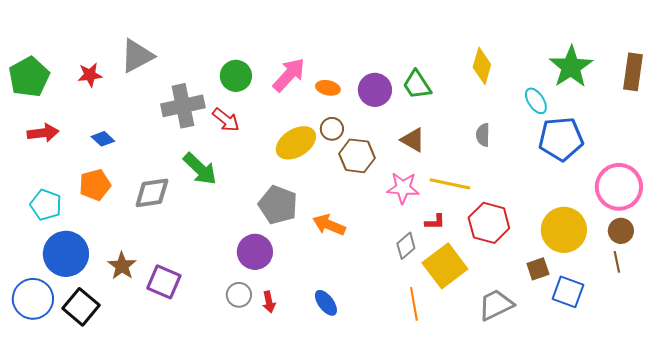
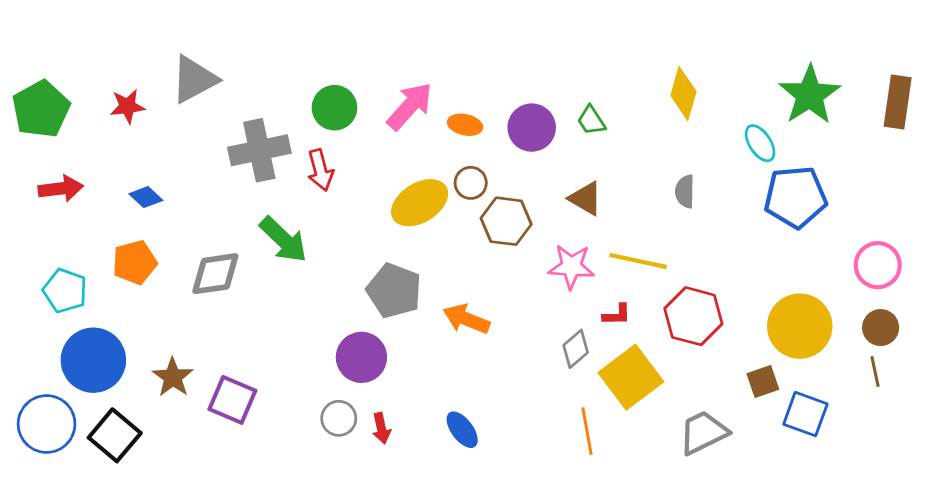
green trapezoid: (417, 85) -> (591, 120), size x0.7
red arrow: (226, 120) -> (320, 170), turned 36
pink circle: (619, 187) -> (878, 265), size x0.7

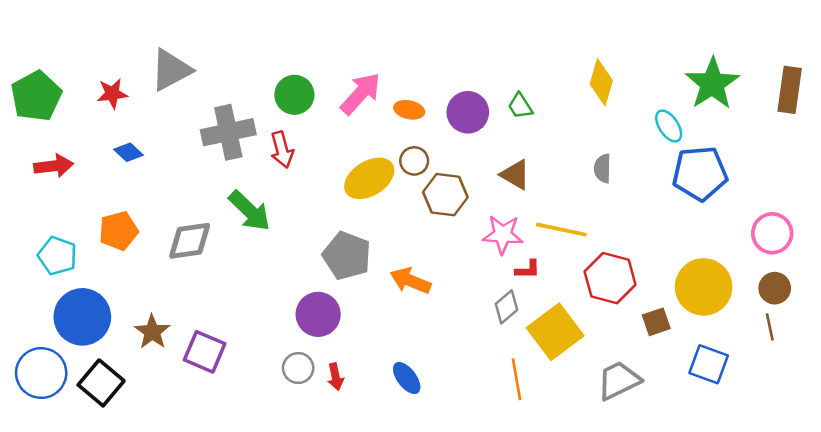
blue diamond: (146, 197) -> (128, 152), moved
red L-shape: (617, 315) -> (528, 269), moved
brown square: (763, 381) -> (656, 322), moved

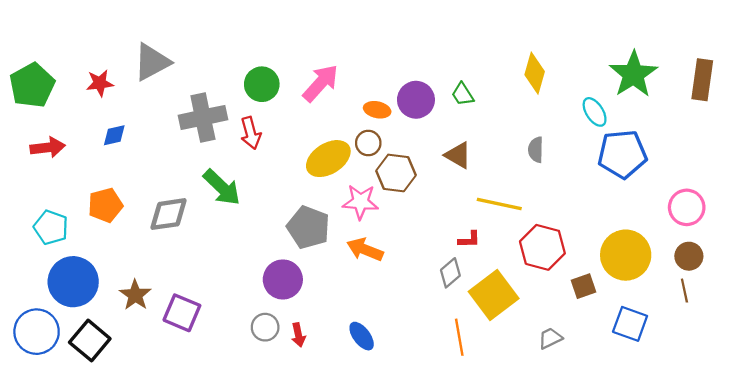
orange ellipse: (409, 110) -> (377, 110), moved
blue diamond: (128, 152) -> (114, 135), turned -55
pink star: (503, 235) -> (360, 202), moved
gray trapezoid: (619, 380) -> (550, 338), size x0.6

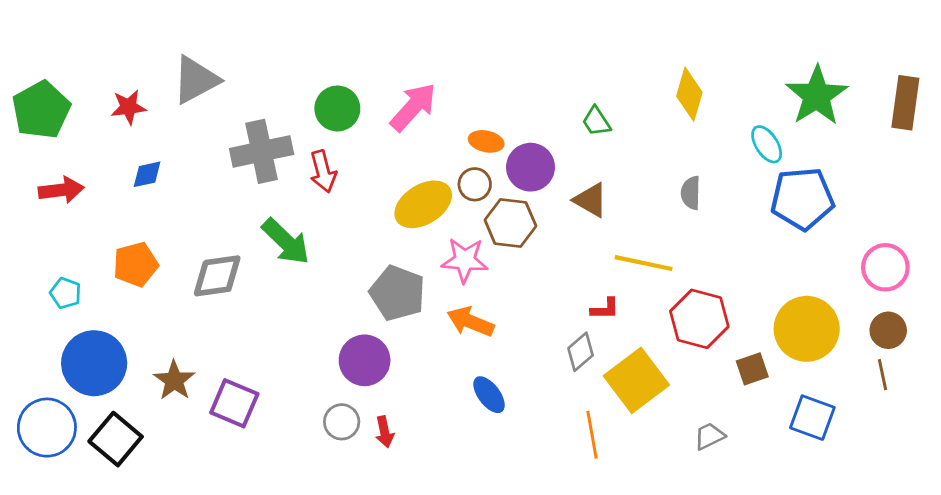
purple circle: (416, 100) -> (531, 167), moved
cyan pentagon: (51, 227) -> (65, 293), size x0.7
blue ellipse: (362, 336) -> (489, 395), moved

